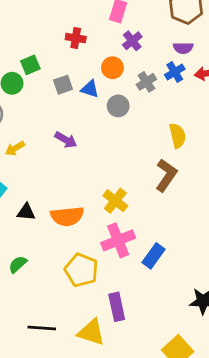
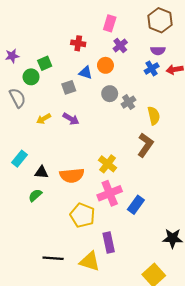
gray cross: (146, 82) -> (129, 102), moved
gray square: (63, 85) -> (69, 87), moved
blue triangle: (90, 89) -> (86, 73), moved
yellow arrow: (15, 148) -> (44, 119), moved
green semicircle: (18, 264) -> (35, 195), moved

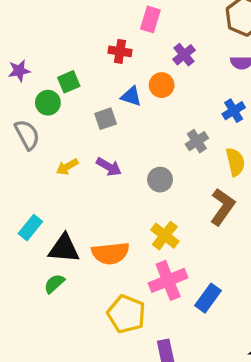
pink rectangle: (110, 23) -> (150, 19), moved
blue cross: (152, 68) -> (234, 111), moved
gray circle: (110, 94) -> (160, 180), moved
black triangle: (42, 172) -> (64, 248), size x1.5

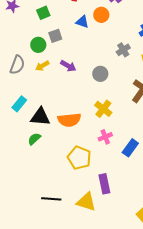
green circle: (48, 103) -> (38, 45), moved
gray square: (106, 119) -> (55, 36), moved
gray semicircle: (27, 135) -> (17, 65), moved, turned 48
pink cross: (168, 280) -> (105, 137), size x0.6

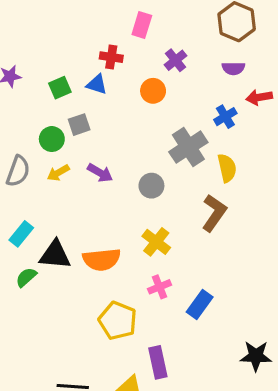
blue triangle: (82, 22) -> (97, 84), moved
gray cross: (123, 50) -> (188, 147), size x1.6
green semicircle: (34, 139) -> (26, 277), moved

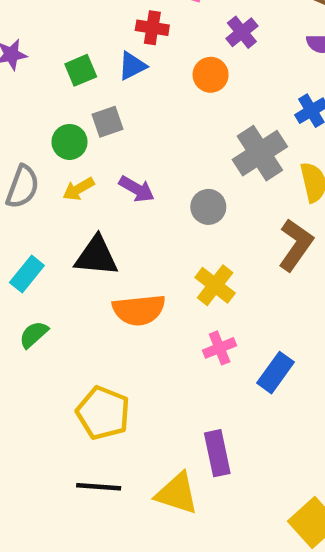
blue triangle: (97, 84) -> (132, 66), turned -45
black triangle: (55, 255) -> (96, 256), moved
yellow pentagon: (118, 321) -> (103, 413), moved

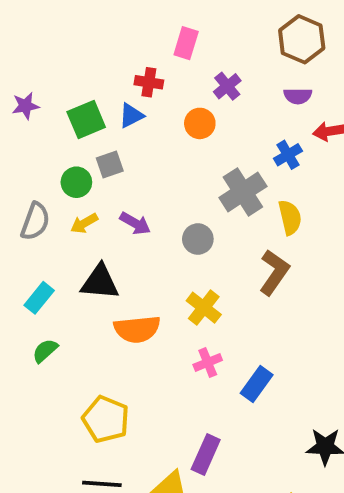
green square: (81, 70) -> (86, 120), size x1.4
purple rectangle: (217, 453) -> (206, 455), turned 36

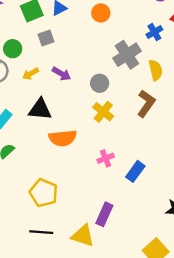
green circle: (76, 182) -> (13, 49), moved
yellow cross: (204, 308) -> (103, 112), moved

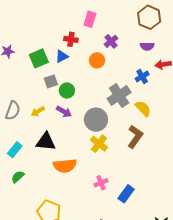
green circle: (13, 49) -> (67, 90), moved
yellow semicircle: (156, 70) -> (143, 109), turned -30
gray circle: (100, 83) -> (96, 120), size x1.5

